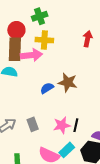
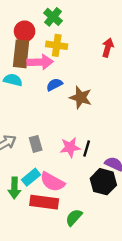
green cross: (40, 16) -> (53, 17), turned -35
blue semicircle: (47, 88) -> (54, 85), moved
cyan rectangle: (67, 150) -> (31, 177), moved

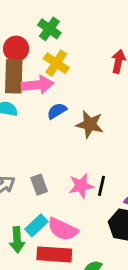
yellow cross: (57, 45) -> (56, 63), turned 30

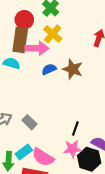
brown star: (90, 124) -> (73, 69), moved
gray rectangle: (39, 185) -> (29, 122), turned -32
pink star: (81, 186) -> (72, 149), moved

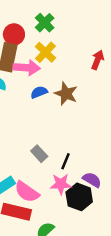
gray rectangle: (29, 122) -> (39, 154), moved

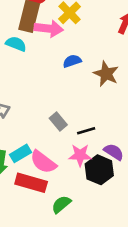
blue semicircle: (39, 92) -> (72, 61), moved
brown star: (66, 94) -> (106, 74), moved
black line: (65, 161) -> (86, 131), turned 49

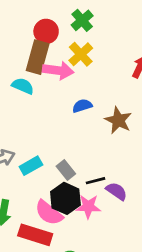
purple semicircle: (114, 152) -> (116, 191), moved
cyan rectangle: (21, 153) -> (31, 166), moved
black hexagon: (99, 170) -> (65, 198), moved

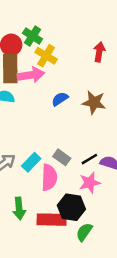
green cross: (82, 20) -> (33, 36), moved
black hexagon: (65, 198) -> (71, 207), moved
pink semicircle: (49, 213) -> (49, 177), moved, turned -110

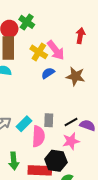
yellow cross: (46, 56) -> (39, 52), moved
pink arrow: (31, 75) -> (56, 50), moved, turned 60
gray rectangle: (62, 157) -> (49, 120), turned 56

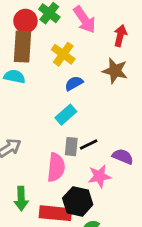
pink arrow: (56, 50) -> (85, 20), moved
brown star: (75, 76) -> (115, 71), moved
black line: (71, 122) -> (89, 145), moved
cyan rectangle: (24, 124) -> (66, 115), moved

